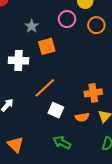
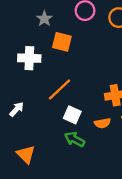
orange square: (47, 46) -> (62, 42), turned 30
green arrow: (62, 142) -> (75, 139), moved

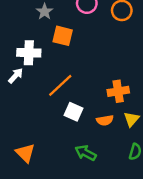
white arrow: (17, 109) -> (16, 76), moved
green arrow: (75, 139) -> (86, 153), moved

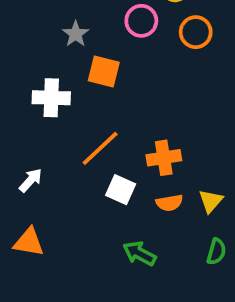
white arrow: (16, 76) -> (31, 180), moved
orange cross: (118, 91) -> (164, 158), moved
orange triangle: (25, 153) -> (29, 242), moved, turned -35

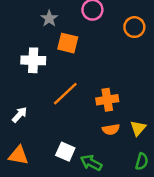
orange circle: (196, 32) -> (134, 27), moved
white square: (121, 190) -> (65, 152), moved

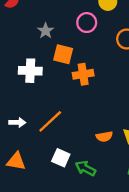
orange line: (65, 94) -> (50, 121), moved
orange cross: (107, 100) -> (83, 74), moved
white arrow: (20, 115) -> (17, 122), turned 49

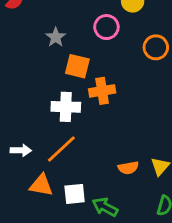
white cross: (30, 71) -> (66, 107), moved
white square: (61, 158) -> (75, 194), turned -30
orange triangle: (16, 161) -> (41, 185), moved

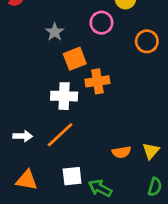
orange square: (77, 66) -> (75, 59), turned -35
orange triangle: (41, 185) -> (27, 180), moved

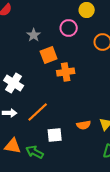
white cross: (64, 96) -> (14, 83), moved, turned 30
white square: (72, 176) -> (55, 135), moved
green arrow: (100, 188) -> (35, 152), moved

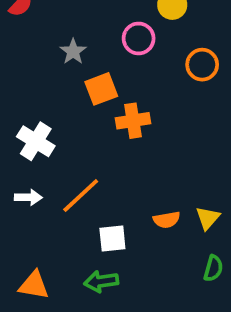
orange triangle: (13, 146) -> (34, 285), moved
green arrow: (35, 152) -> (101, 281), moved, turned -36

